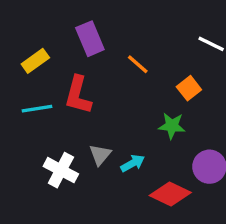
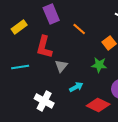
cyan line: (37, 109) -> (20, 67), moved
gray triangle: (100, 155) -> (61, 66), moved
white cross: (61, 170) -> (44, 101), moved

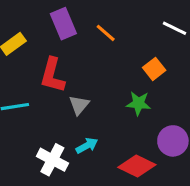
orange line: (79, 29) -> (106, 33), moved
cyan arrow: (76, 87) -> (87, 146), moved

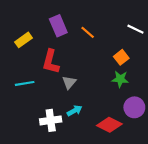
green star: (138, 103) -> (120, 79), moved
white cross: (52, 160) -> (51, 120), turned -36

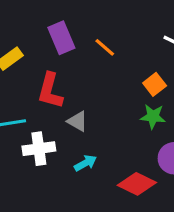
gray triangle: (69, 82) -> (77, 121), turned -40
white cross: (51, 120) -> (39, 149), moved

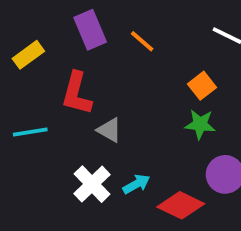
white cross: (39, 149) -> (92, 184), moved, turned -36
cyan arrow: (85, 163) -> (136, 184), moved

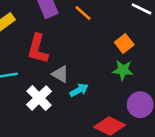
white cross: (92, 184) -> (39, 98), moved
cyan arrow: (136, 184) -> (79, 90), moved

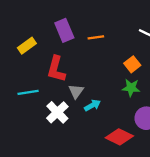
orange line: (83, 13) -> (96, 37), turned -49
gray triangle: (60, 74) -> (76, 91), turned 35

